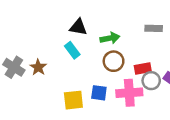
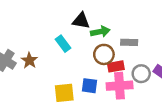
black triangle: (78, 27) -> (81, 21), moved
gray rectangle: (154, 28) -> (129, 42), moved
red rectangle: (143, 68) -> (116, 66), moved

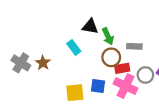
green arrow: (100, 32) -> (108, 36), turned 77
pink cross: (120, 86) -> (126, 86), turned 30

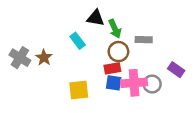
red rectangle: (122, 68) -> (112, 68), moved
gray circle: (145, 75) -> (152, 84), moved
blue square: (98, 86) -> (114, 83), moved
pink cross: (126, 86) -> (134, 83), turned -30

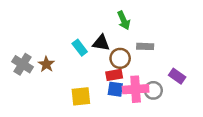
black triangle: (96, 18) -> (101, 43), moved
green arrow: (115, 29) -> (124, 20), moved

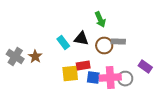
brown circle: (120, 58) -> (104, 45), moved
red rectangle: (114, 75) -> (83, 66), moved
yellow square: (81, 96) -> (70, 74), moved

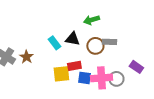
green arrow: (100, 19) -> (91, 20), turned 98

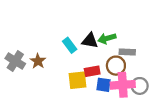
green arrow: (91, 20) -> (107, 38), moved
gray rectangle: (109, 42) -> (127, 52), moved
brown circle: (95, 46) -> (116, 66), moved

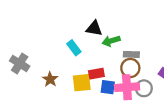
black triangle: (90, 41) -> (94, 28), moved
brown star: (38, 61) -> (50, 79), moved
brown circle: (116, 66) -> (130, 68), moved

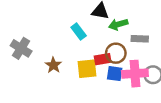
brown circle: (130, 68) -> (116, 53), moved

